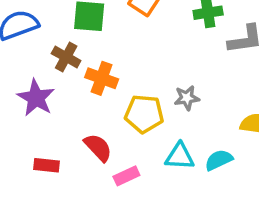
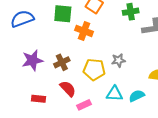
brown cross: (66, 57) -> (62, 62), moved, turned 35
orange cross: (102, 78) -> (84, 31), moved
purple star: (36, 98) -> (32, 60), turned 30

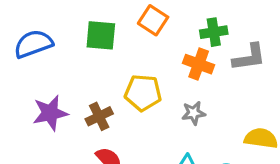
orange cross: (84, 31) -> (199, 64), moved
yellow pentagon: (94, 69) -> (143, 93), moved

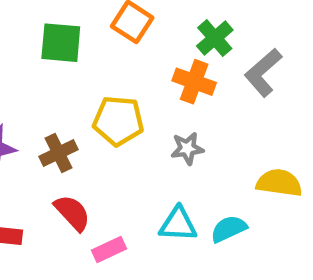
green cross: (214, 32) -> (215, 38), turned -32
gray L-shape: (249, 57) -> (263, 73), turned 147

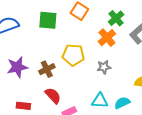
orange cross: (194, 82) -> (107, 38), turned 30

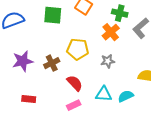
green cross: (116, 18) -> (120, 13), turned -35
red semicircle: (53, 96) -> (75, 83), moved

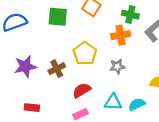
orange cross: (111, 32) -> (121, 35), turned 30
yellow pentagon: (78, 49) -> (85, 53), turned 30
red semicircle: (75, 83) -> (82, 90), turned -78

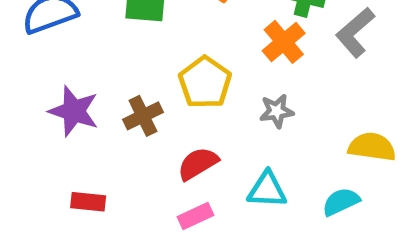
orange cross: (121, 35) -> (284, 42), turned -30
purple star: (25, 66) -> (74, 111), turned 30
cyan semicircle: (137, 104) -> (341, 202), moved

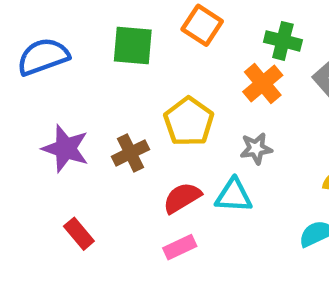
cyan triangle: (267, 190) -> (234, 196), moved
red rectangle: (88, 202) -> (79, 234), turned 44

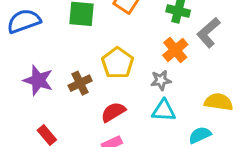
orange cross: (263, 84) -> (175, 50), moved
cyan triangle: (234, 196) -> (164, 111), moved

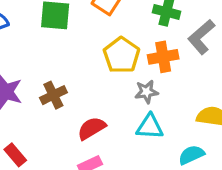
orange cross: (175, 50) -> (163, 57), turned 30
yellow pentagon: (118, 63) -> (122, 55), moved

